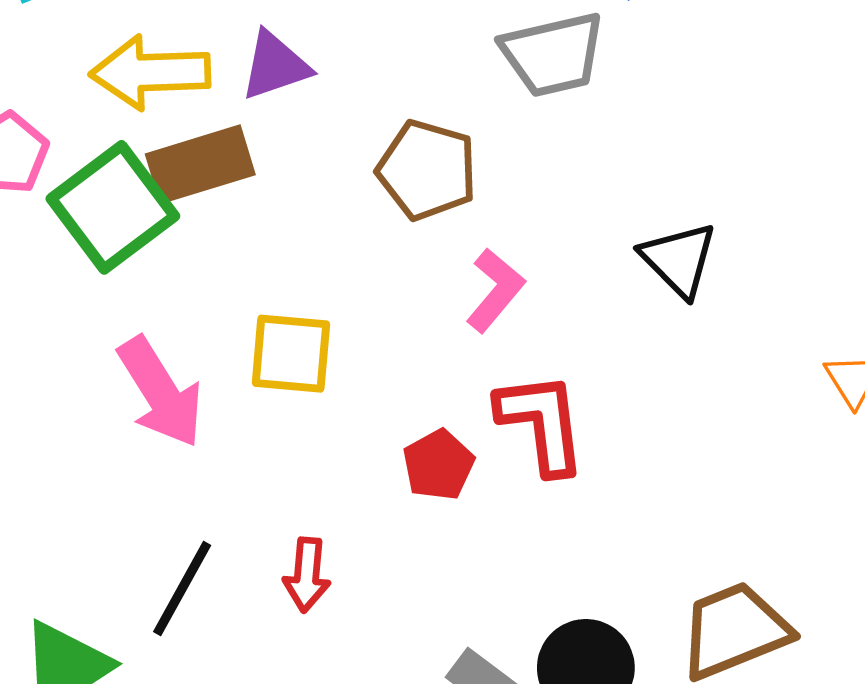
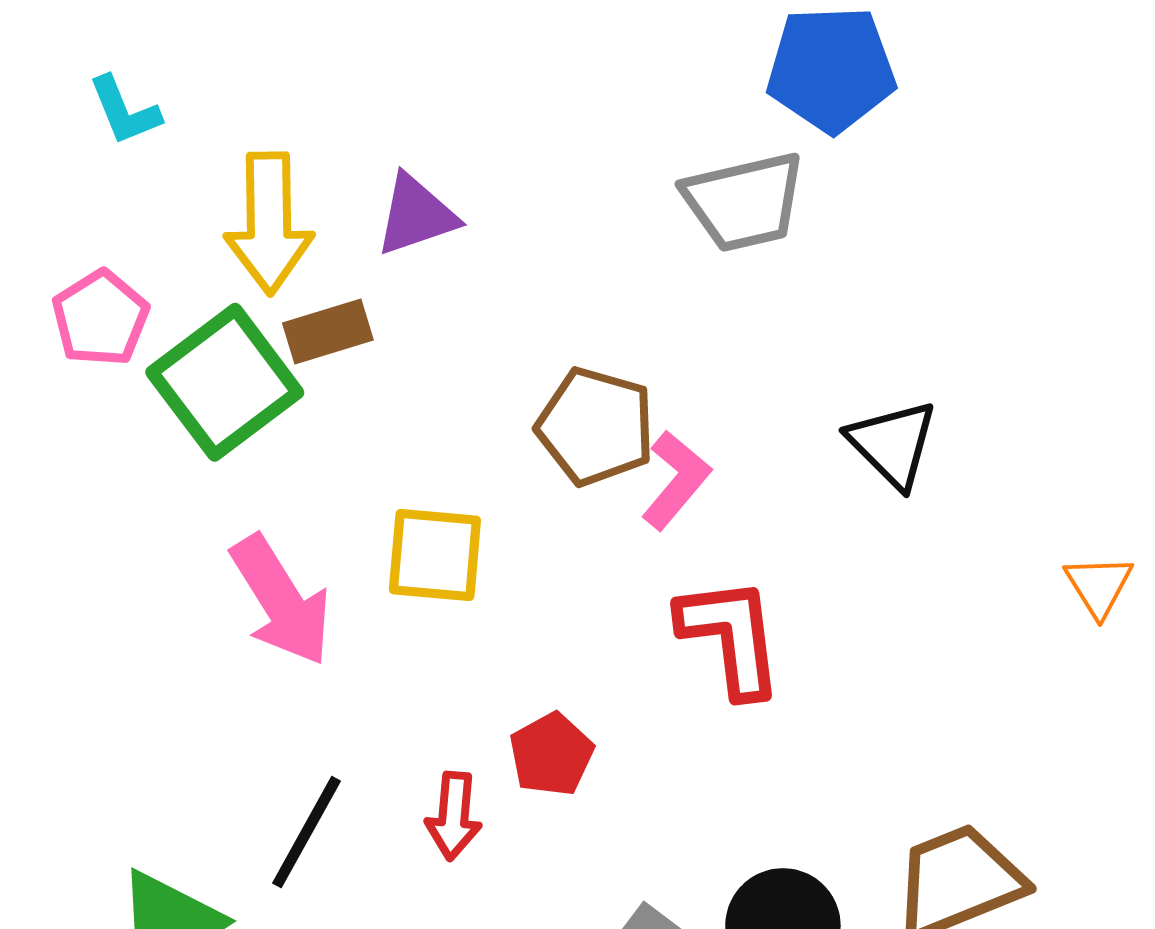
yellow arrow: (150, 72) -> (269, 223), turned -89
brown rectangle: (200, 164) -> (328, 331), size x0.7
brown pentagon: (427, 170) -> (596, 427), moved
red pentagon: (438, 465) -> (551, 754), moved

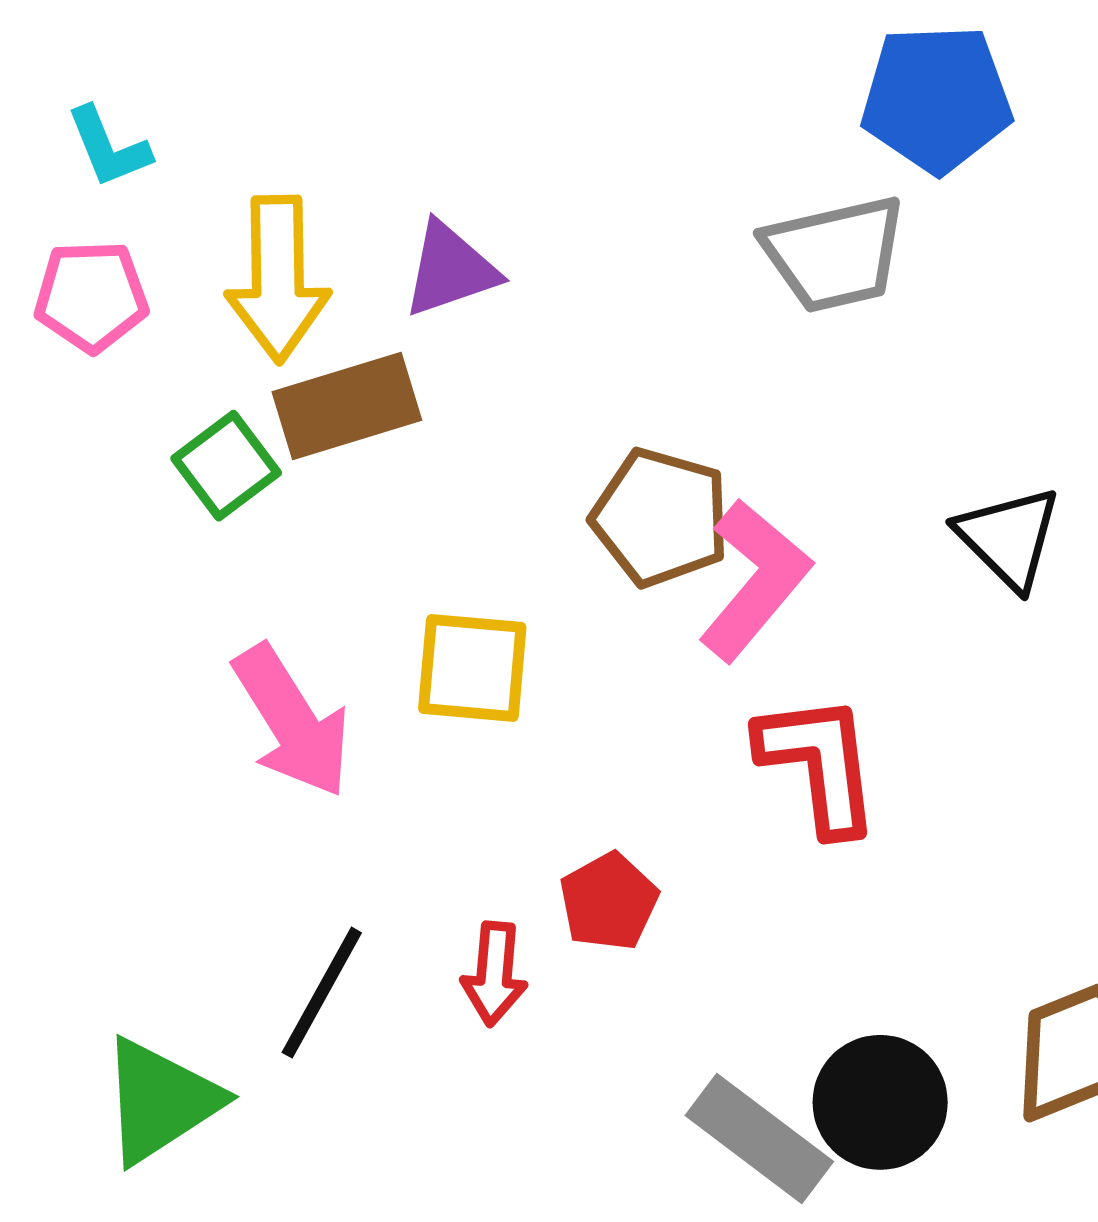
pink pentagon: (100, 318) -> (91, 296), moved, turned 30
brown rectangle: (328, 331) -> (347, 406), size x1.4
green square: (225, 382) -> (226, 466), size x0.6
pink L-shape: (676, 480) -> (755, 580), size x1.4

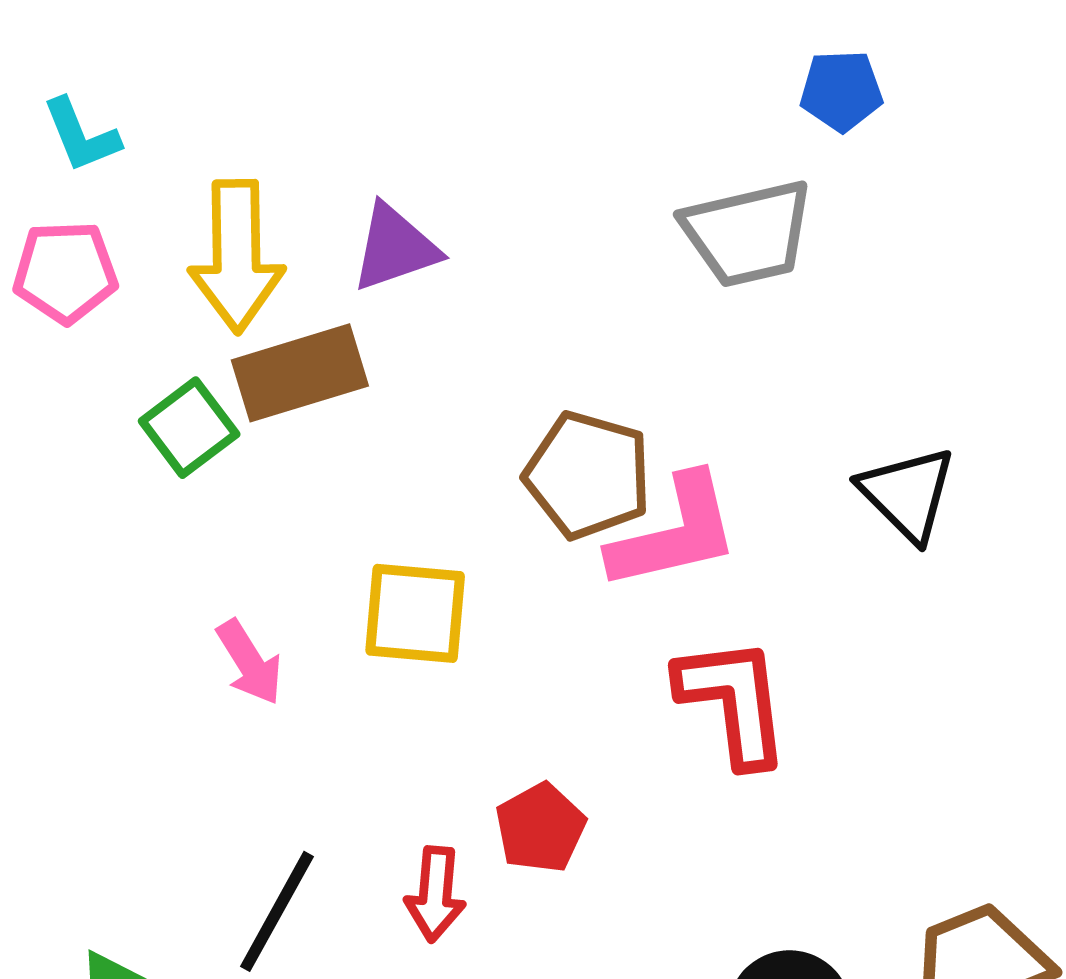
blue pentagon: (937, 99) -> (841, 91), size x0.6
pink L-shape: (755, 580) -> (674, 533), turned 37
pink arrow: (292, 721) -> (250, 662), size x0.6

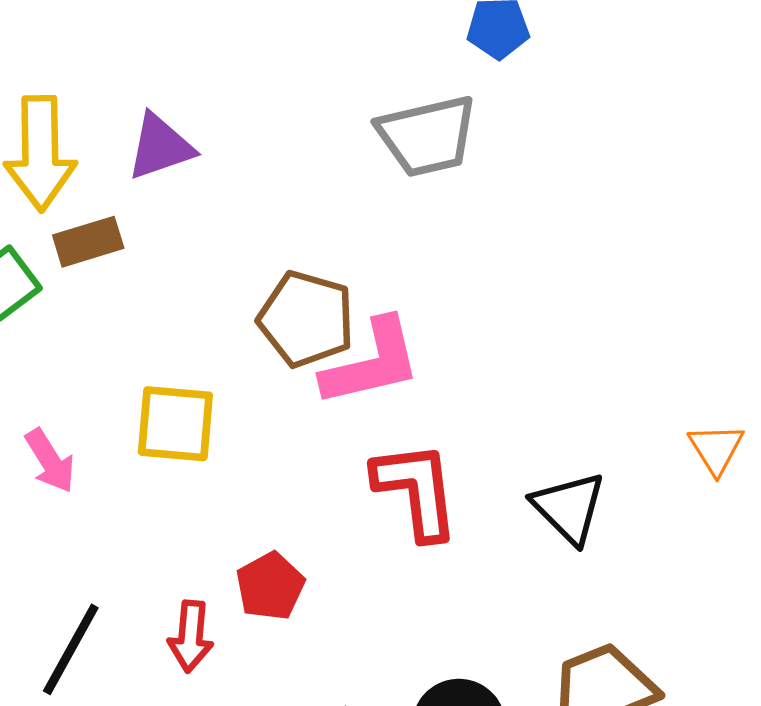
brown rectangle: (300, 373) -> (88, 242), size x0.7
black triangle: (908, 494) -> (569, 508), moved

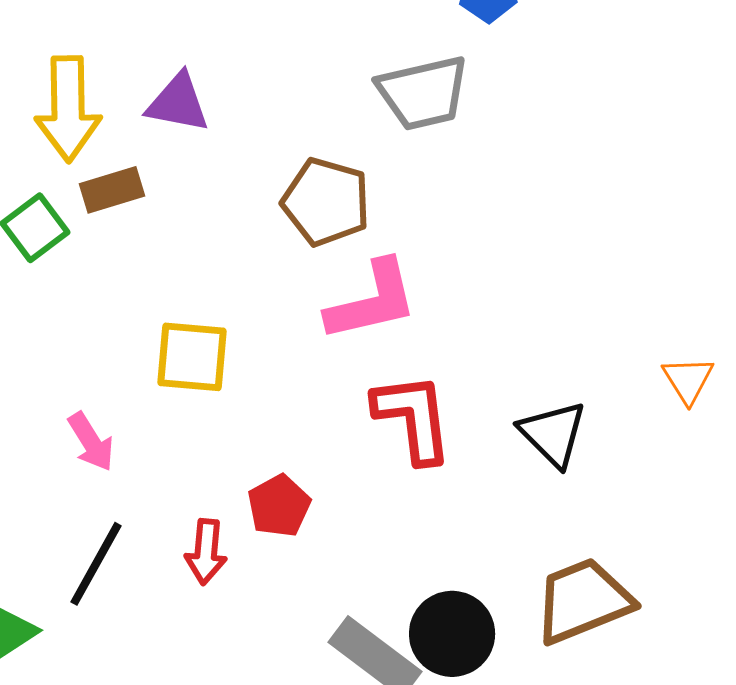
purple triangle: (160, 147) -> (178, 103), turned 30
brown pentagon: (306, 319) -> (326, 202), moved
pink arrow: (50, 461) -> (91, 442), moved

